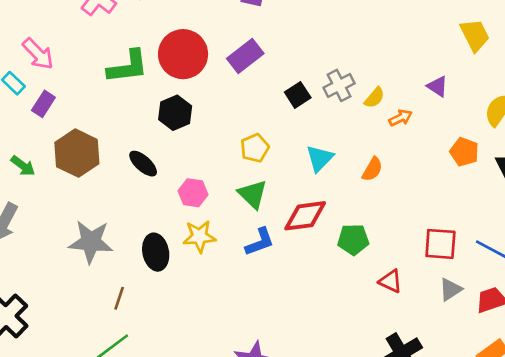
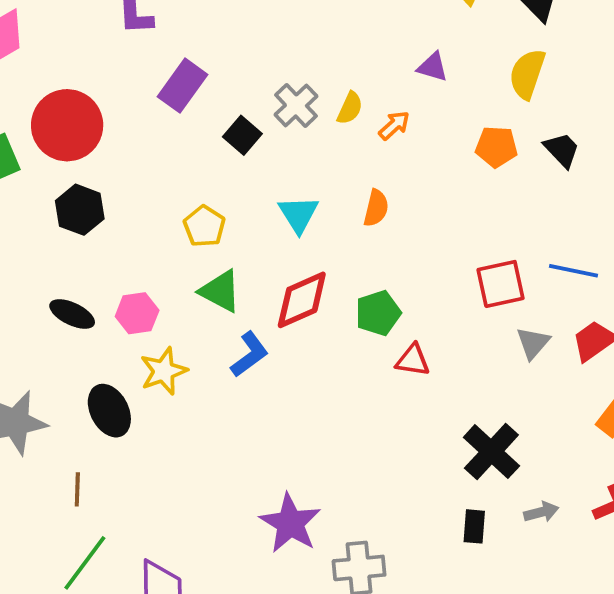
purple rectangle: (245, 56) -> (182, 86), moved
black ellipse: (143, 164) -> (72, 314), moved
red triangle: (391, 281) -> (413, 360), moved

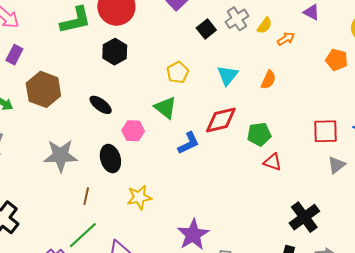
green triangle: (220, 291) -> (166, 108), moved
pink hexagon: (137, 313) -> (133, 131), moved
yellow star: (164, 371) -> (139, 197), moved

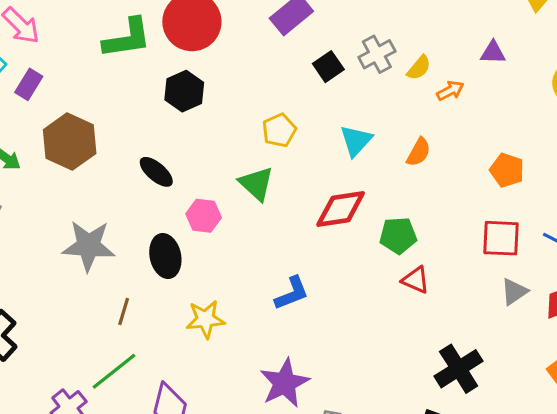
purple triangle: (311, 12) -> (493, 53), turned -30
orange pentagon: (337, 60) -> (507, 170), moved
blue L-shape: (188, 143) -> (292, 293), moved

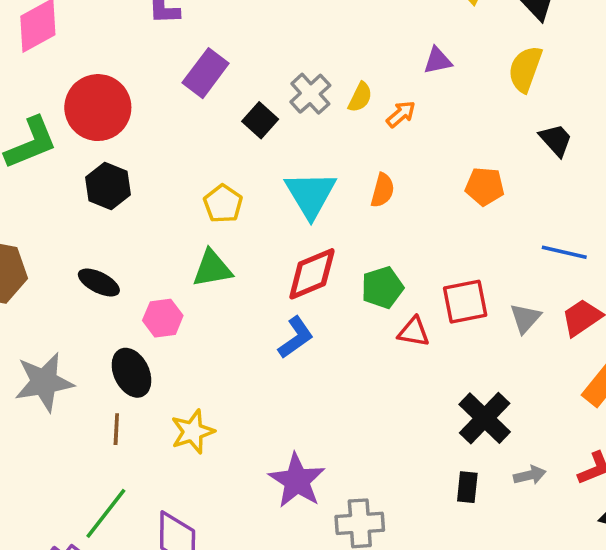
cyan triangle: (356, 141) -> (310, 194), size x1.4
green triangle: (256, 184) -> (212, 269), turned -39
red square: (501, 238) -> (465, 302), moved
blue L-shape: (292, 293) -> (296, 337), moved
brown line: (124, 311) -> (116, 429), moved

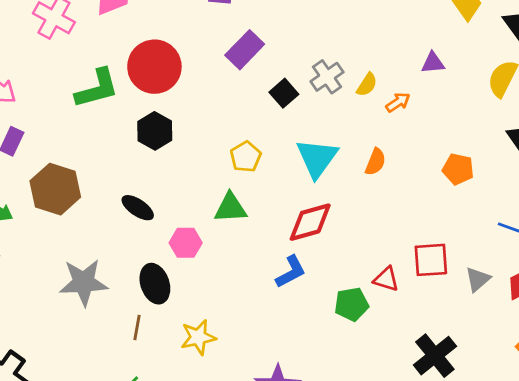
green pentagon: (382, 288) -> (352, 304), moved

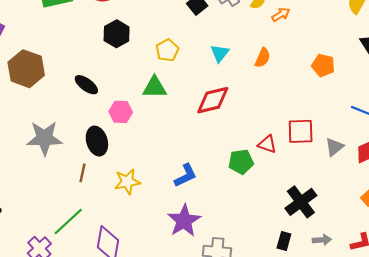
black hexagon: (155, 131) -> (117, 34), moved
cyan triangle: (317, 158) -> (220, 53), size x0.6
blue L-shape: (291, 272) -> (185, 175), moved

